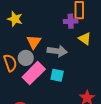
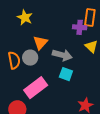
pink rectangle: (34, 73) -> (36, 88), moved
cyan square: (57, 75) -> (66, 74), moved

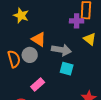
orange triangle: (40, 43) -> (39, 39), turned -35
pink rectangle: (36, 88) -> (38, 84), size x0.6

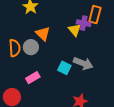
yellow triangle: (90, 39) -> (75, 30), moved
gray arrow: (61, 50) -> (83, 63), moved

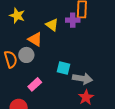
yellow triangle: (75, 30) -> (52, 25), moved
gray arrow: (83, 63) -> (82, 79), moved

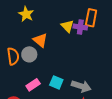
yellow triangle: (52, 25) -> (67, 26), moved
cyan square: (64, 68) -> (56, 82), moved

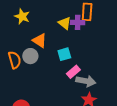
cyan square: (56, 82) -> (64, 54), moved, turned -32
pink rectangle: (33, 85) -> (73, 72), moved

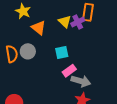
purple cross: (78, 22) -> (78, 22), turned -32
orange triangle: (40, 41) -> (39, 28), moved

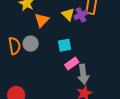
orange triangle: (39, 28) -> (42, 20), turned 35
gray arrow: (81, 81) -> (83, 74), turned 66

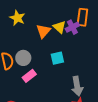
orange triangle: (42, 20) -> (43, 31), moved
pink rectangle: (72, 64) -> (29, 76), moved

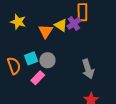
gray circle: (23, 58) -> (47, 60), moved
cyan square: (57, 58) -> (31, 58), moved
gray arrow: (77, 86) -> (88, 69), moved

